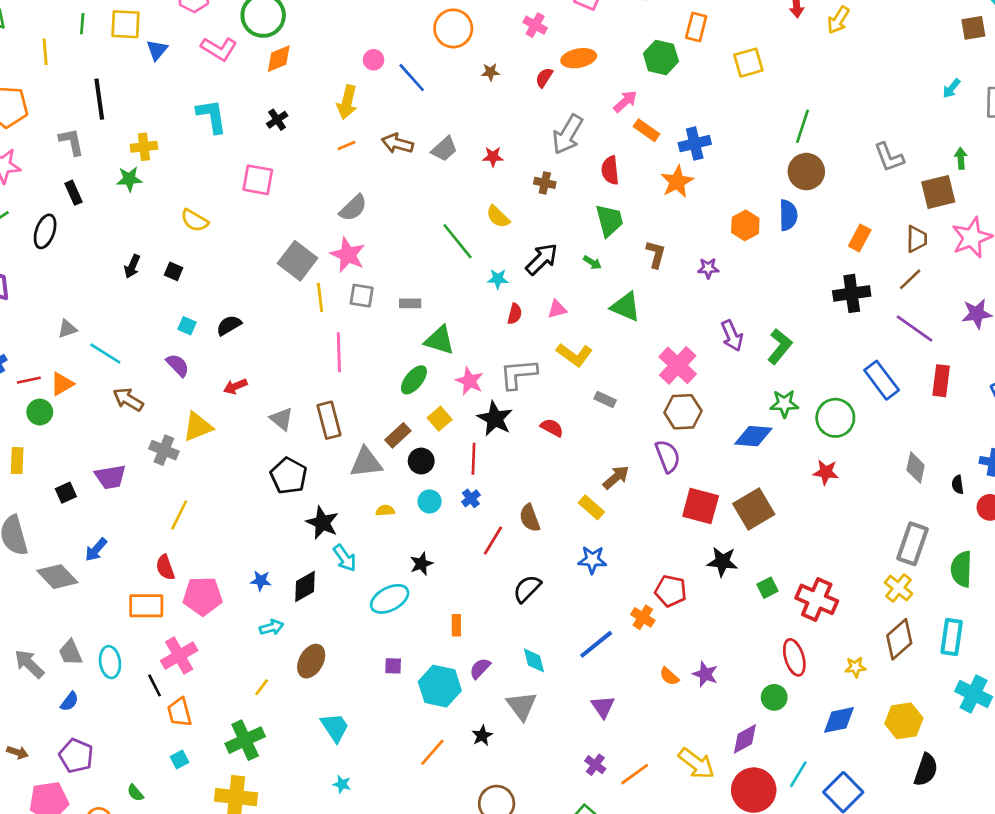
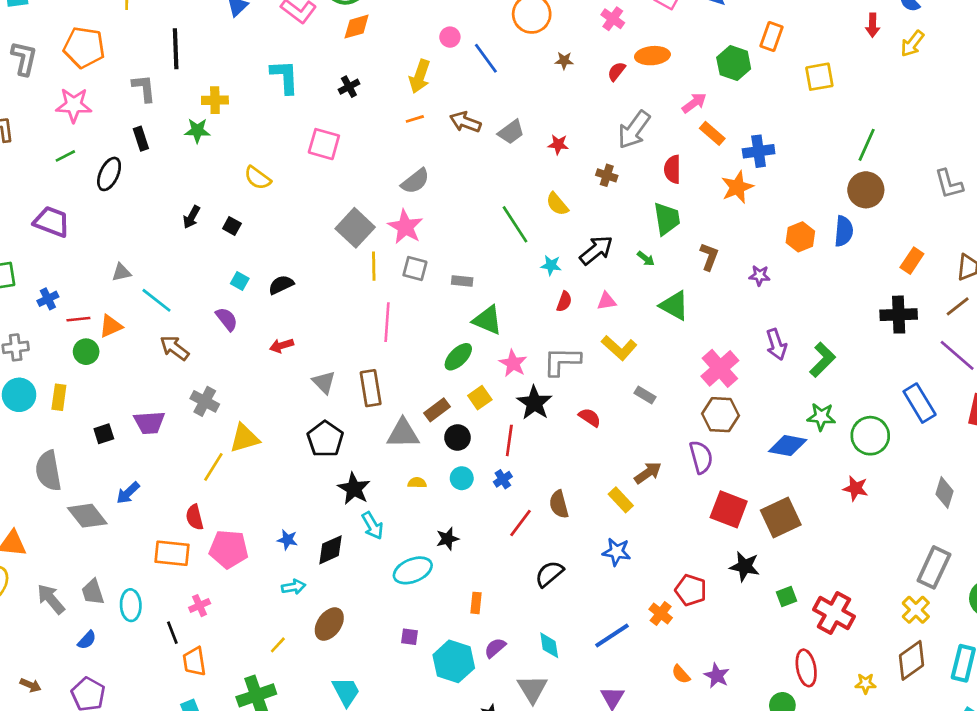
yellow triangle: (198, 427) -> (244, 438), moved
pink cross: (179, 656) -> (200, 606), size x0.6

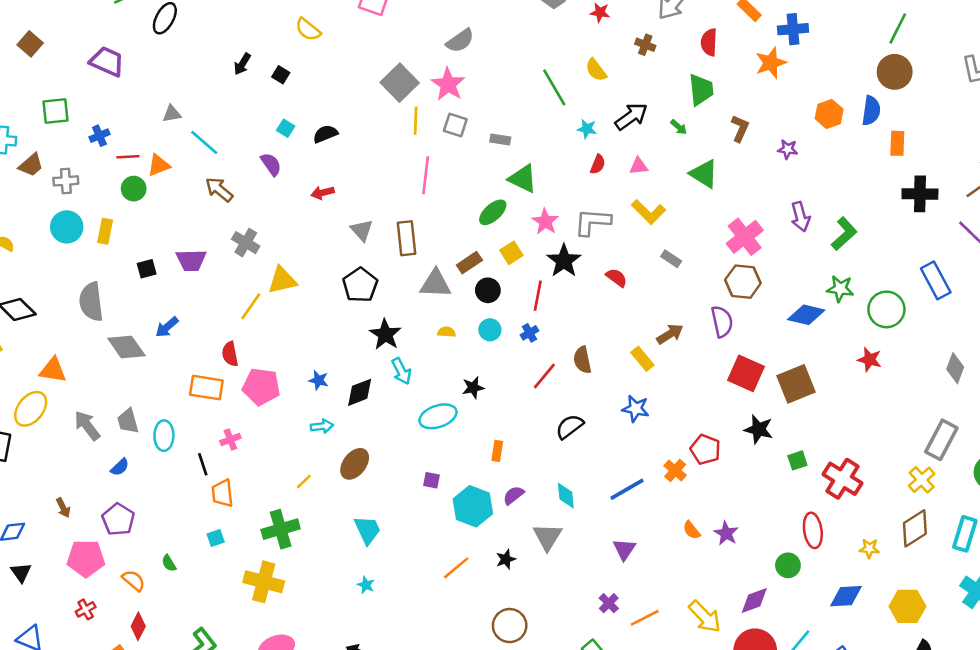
orange rectangle: (912, 261) -> (897, 143), moved, turned -35
brown arrow: (31, 685) -> (63, 508), turned 36

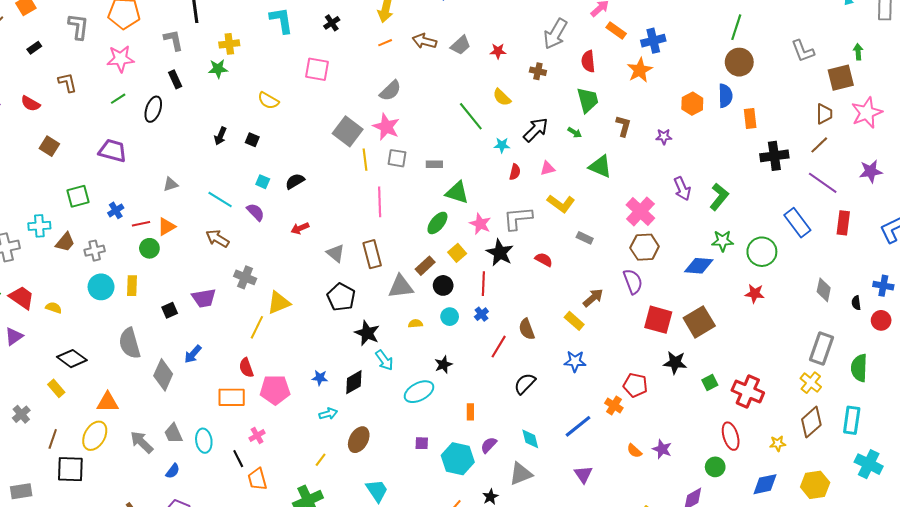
cyan line: (204, 143) -> (220, 200), moved
gray diamond: (126, 347) -> (163, 375), turned 68
gray triangle: (547, 537) -> (521, 474), turned 45

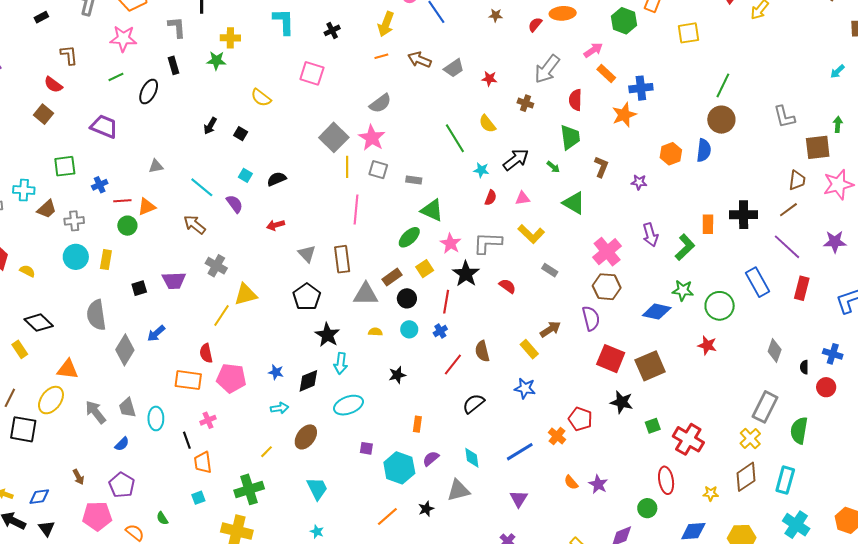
red semicircle: (31, 104) -> (53, 85), moved
orange rectangle: (750, 118) -> (708, 224), moved
cyan arrow: (384, 360) -> (341, 363), turned 35
cyan ellipse: (419, 392) -> (348, 405), moved

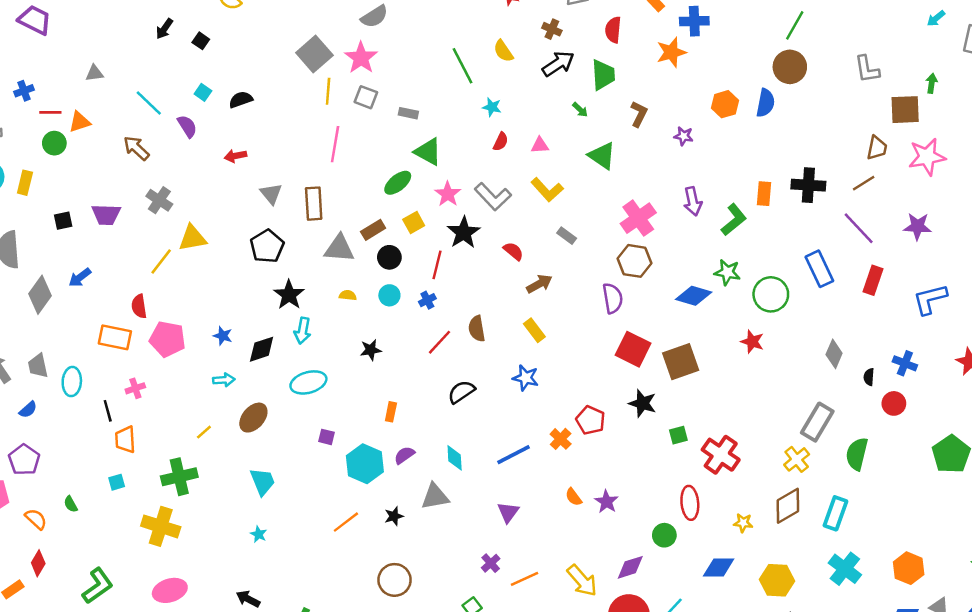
black arrow: (516, 160) -> (558, 64), moved
gray L-shape: (488, 243) -> (493, 197), turned -140
brown arrow: (550, 329) -> (539, 284), moved

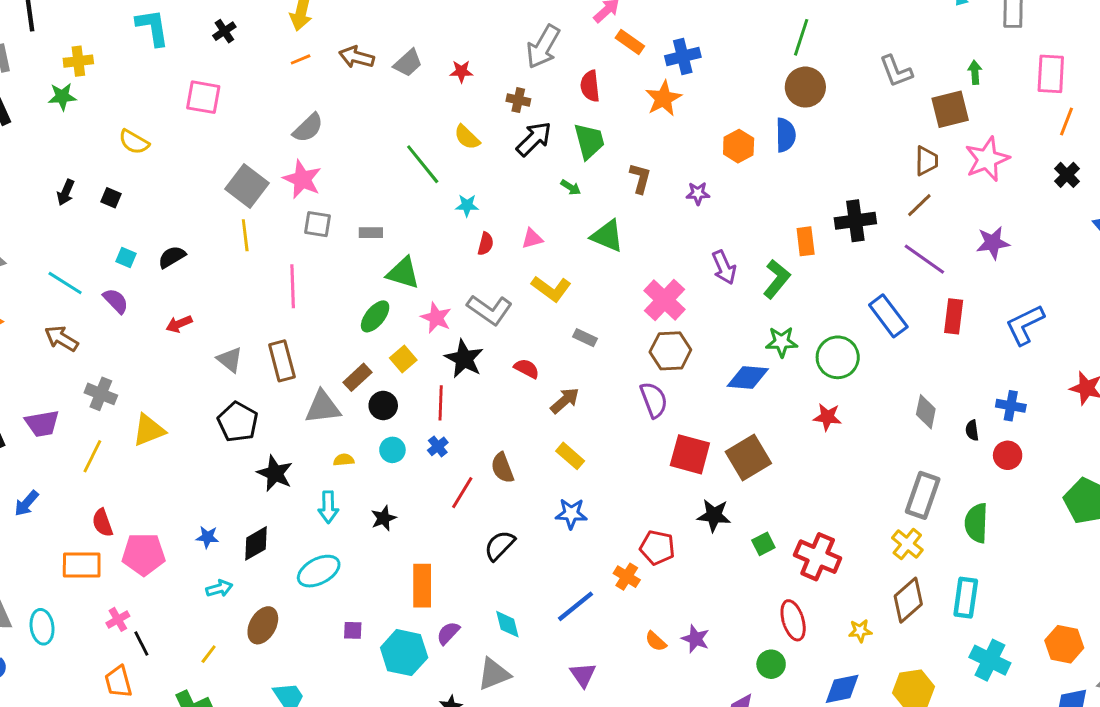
yellow line: (328, 91) -> (245, 235), moved
yellow line: (161, 262) -> (92, 456), moved
cyan arrow: (303, 331) -> (328, 507), moved
black line: (108, 411) -> (141, 644), moved
orange rectangle: (391, 412) -> (422, 586), size x1.8

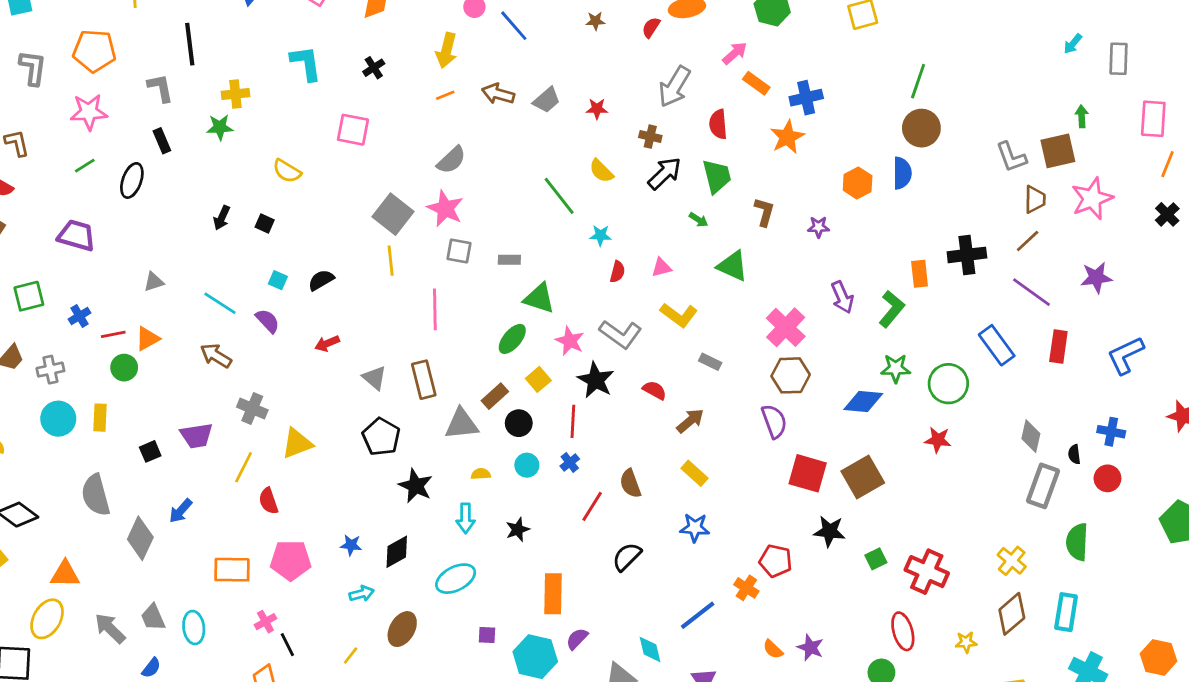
gray L-shape: (896, 71) -> (1011, 157), moved
gray rectangle: (923, 495) -> (1043, 486), moved
red semicircle: (103, 523) -> (268, 501), moved
cyan diamond: (507, 624) -> (650, 649), moved

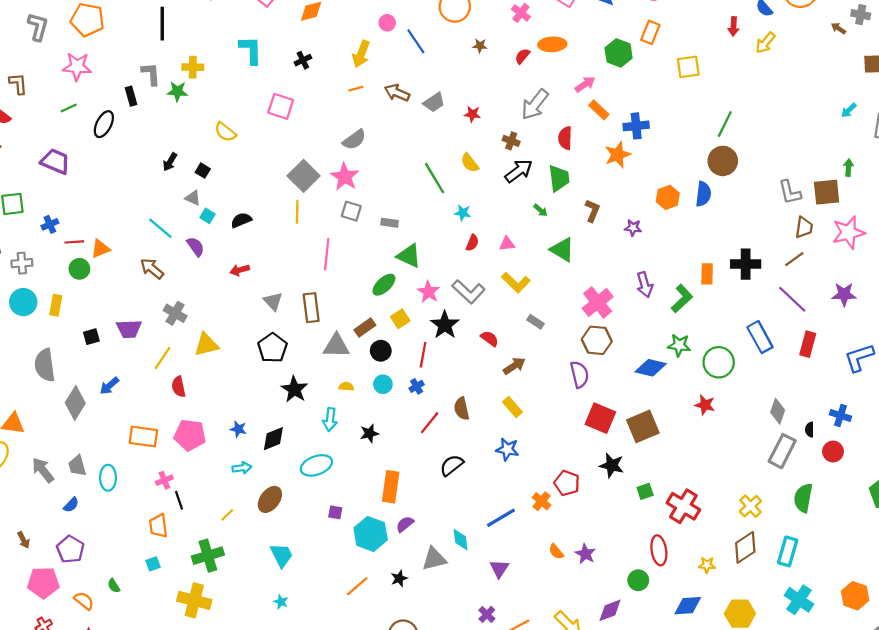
gray L-shape: (160, 88) -> (151, 74), moved
gray triangle: (154, 282) -> (193, 198), moved, turned 35

